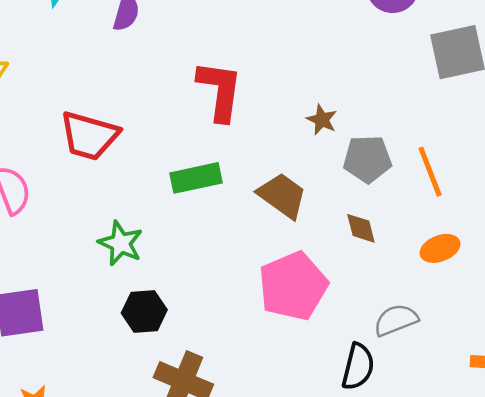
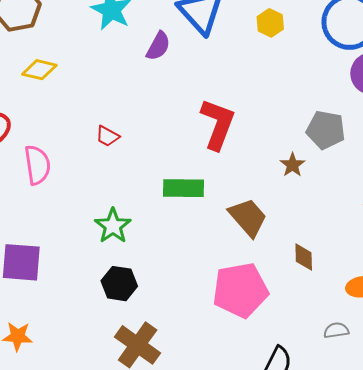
red trapezoid: (89, 136) -> (107, 136), size x0.5
gray pentagon: (367, 159) -> (326, 130), moved
gray semicircle: (396, 320) -> (336, 330), moved, size x0.7

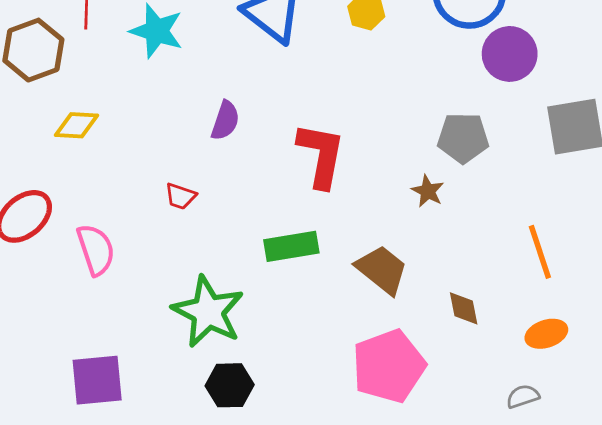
purple semicircle: (158, 46) -> (225, 121), moved
green star: (113, 226) -> (208, 312), size x1.5

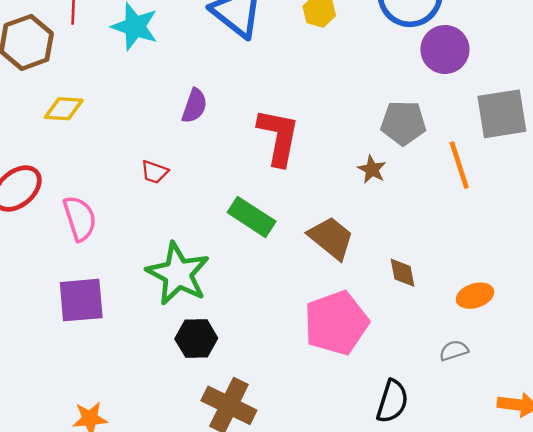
green rectangle: (291, 246) -> (252, 217), turned 42
orange line: (540, 252) -> (459, 165), moved
purple square: (97, 380) -> (81, 300), moved

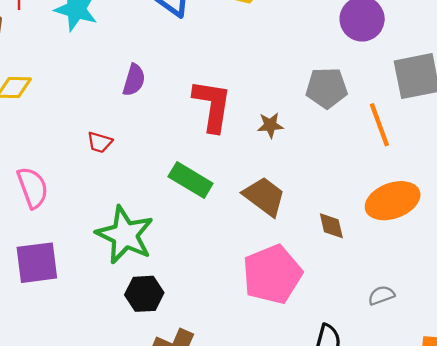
brown star: (372, 169) -> (270, 125), moved, turned -30
orange ellipse: (475, 296) -> (393, 201), moved, size x1.6

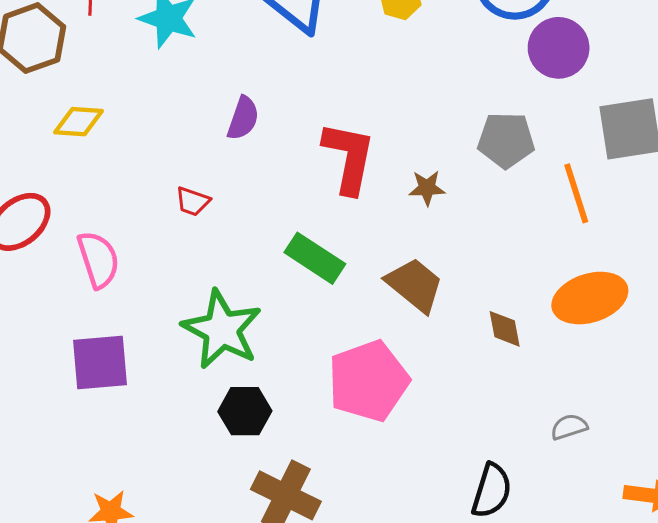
pink pentagon: (272, 274) -> (368, 381), moved

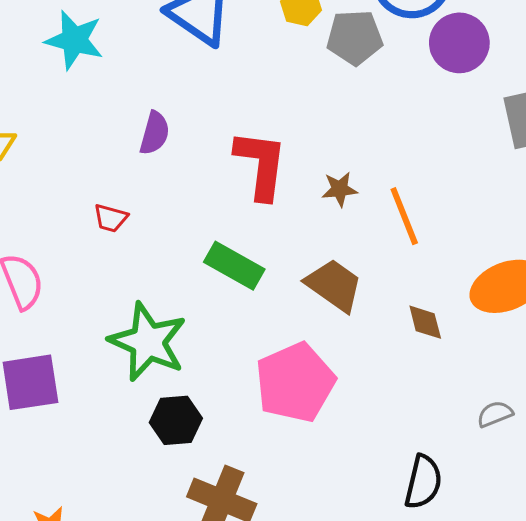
gray pentagon: (506, 140) -> (355, 37), moved
orange line: (576, 193) -> (404, 216), moved

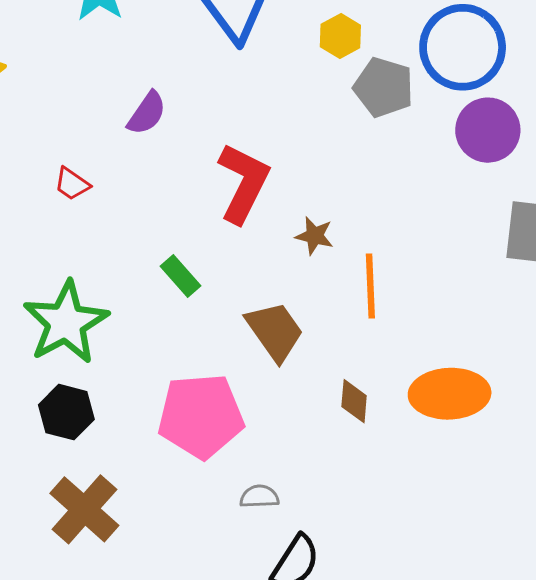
green rectangle: (234, 266) -> (180, 276), size x0.7
gray semicircle: (495, 414) -> (259, 497), moved

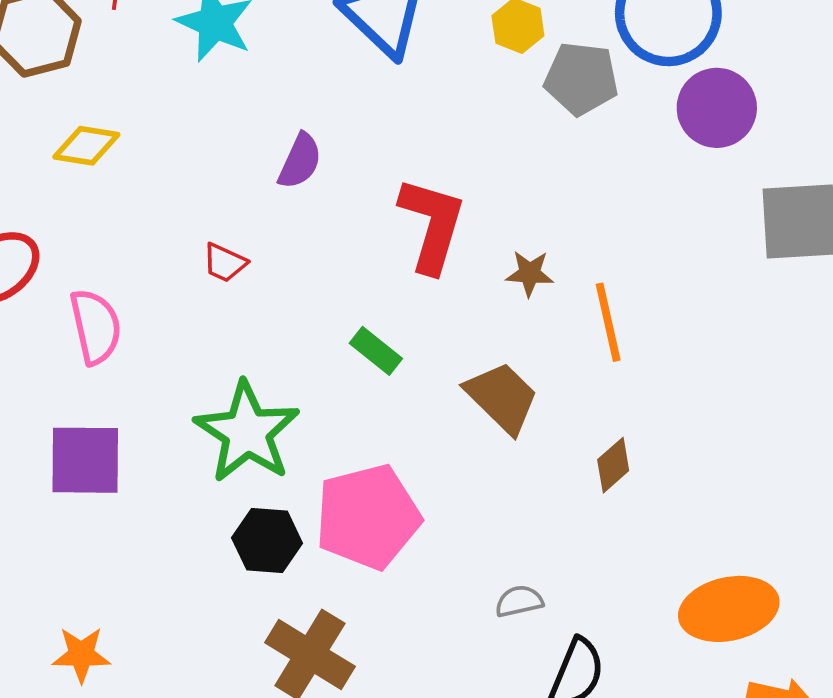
orange ellipse: (450, 394) -> (729, 609), moved
brown diamond: (354, 401) -> (613, 465), turned 54
pink pentagon: (201, 416) -> (368, 517), moved

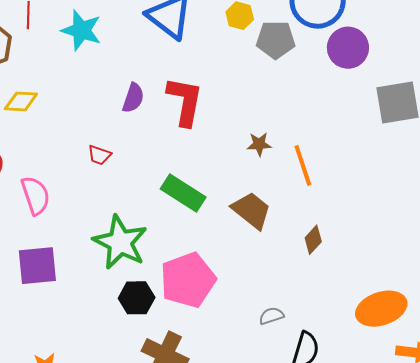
red L-shape: (432, 225) -> (185, 101), moved
green rectangle: (376, 351) -> (183, 193), size x1.6

